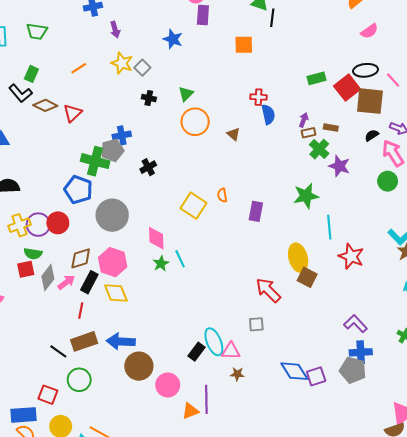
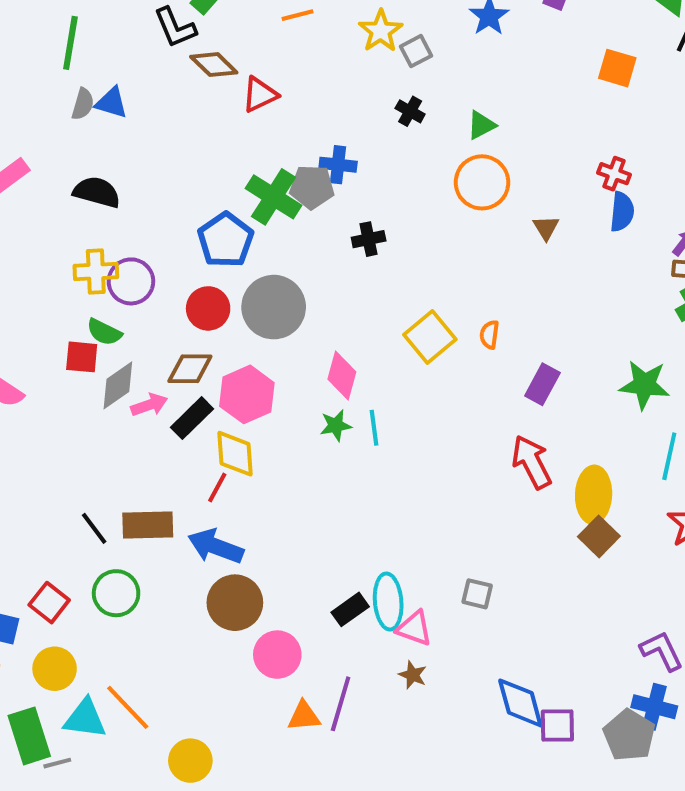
red circle: (58, 223) -> (208, 308), moved
red arrow: (268, 290) -> (532, 462), moved
red line: (81, 311) -> (217, 488), moved

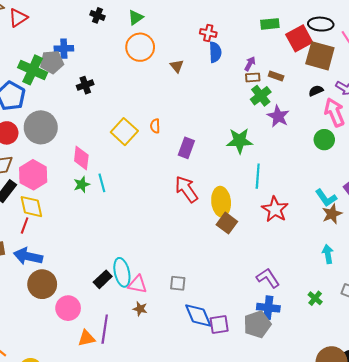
gray square: (477, 594) -> (178, 283), moved
gray pentagon: (629, 735) -> (257, 324), turned 30

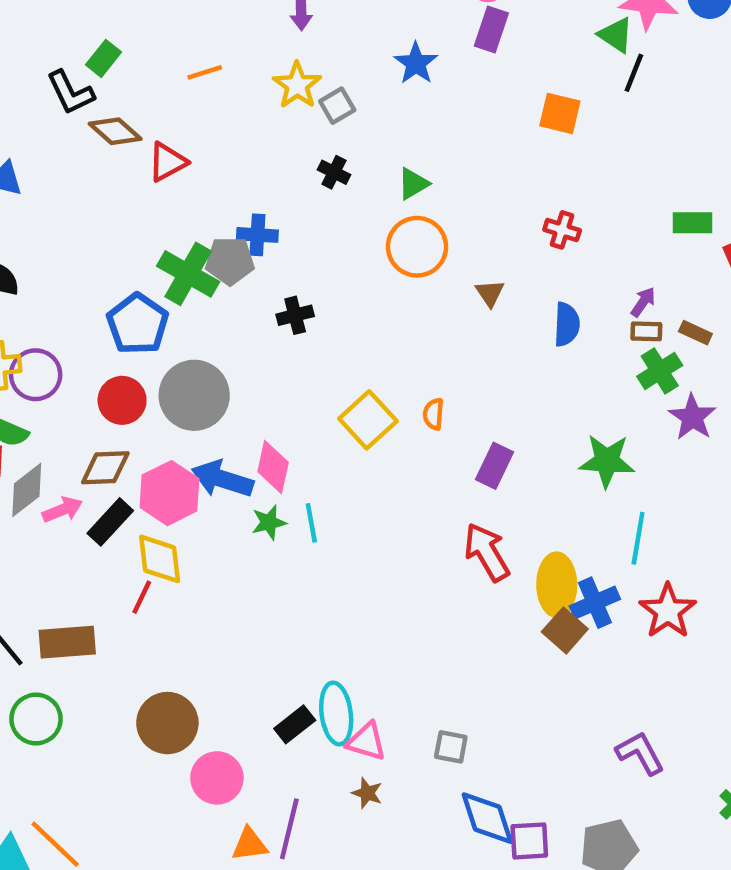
blue semicircle: (215, 52) -> (567, 324), moved
blue arrow: (28, 256) -> (222, 479), moved
blue cross: (268, 308) -> (595, 603), moved, turned -35

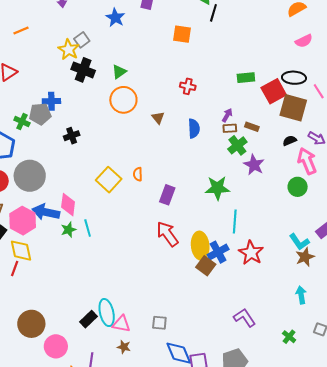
yellow star: (297, 85) -> (69, 50), moved
black cross: (334, 172) -> (83, 70), size x1.6
green cross: (188, 274) -> (22, 122), size x0.6

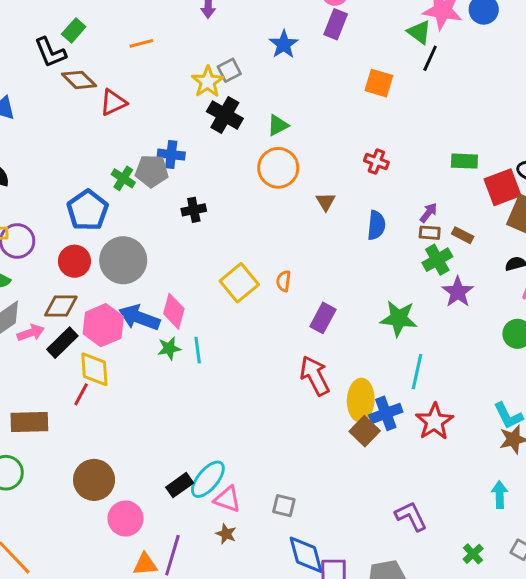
cyan ellipse: (107, 313) -> (208, 479), turned 44

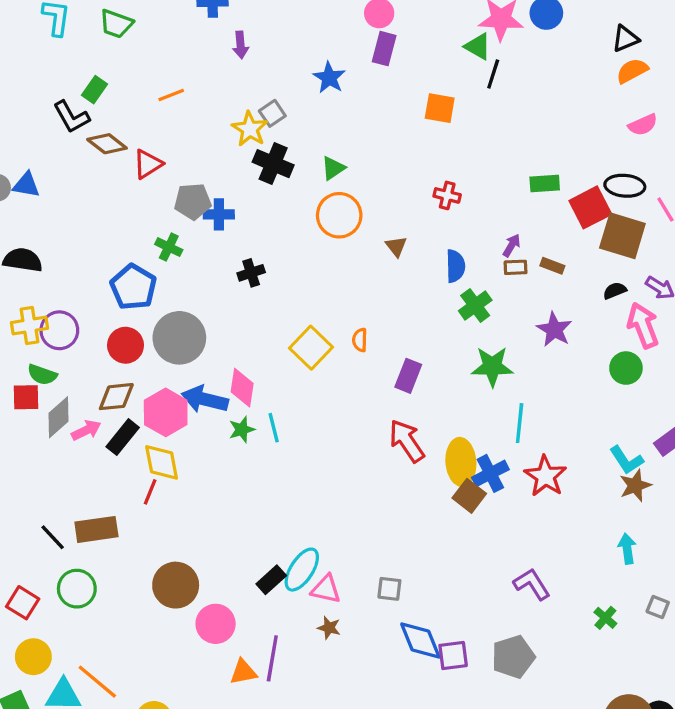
gray pentagon: (152, 171) -> (193, 201), moved
green cross: (437, 260) -> (475, 305), moved

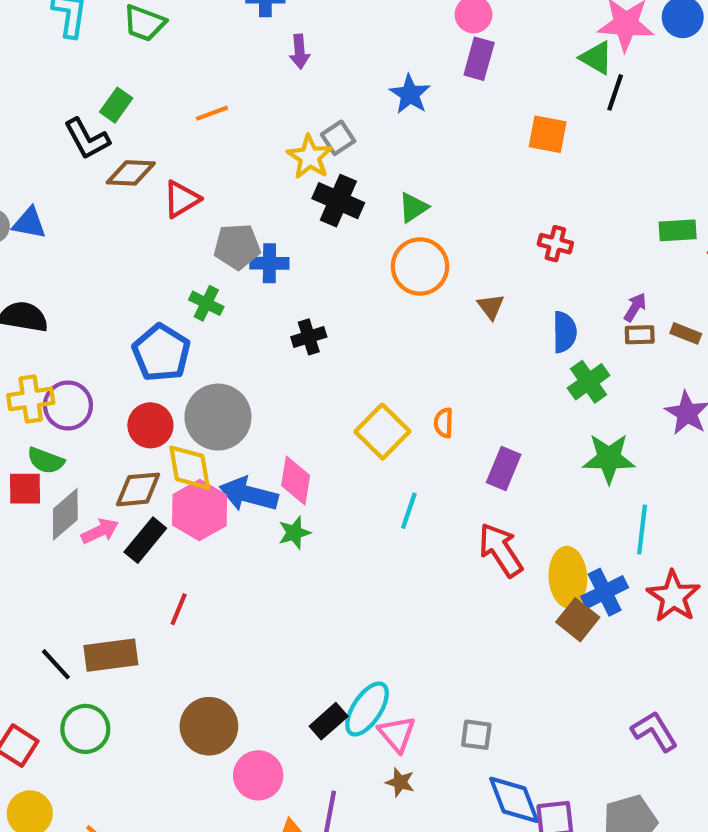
brown diamond: (107, 144) -> (131, 173), turned -36
cyan line: (274, 428) -> (409, 511), moved, turned 32
yellow diamond: (162, 462) -> (190, 468), moved
pink triangle: (326, 589) -> (397, 734), turned 36

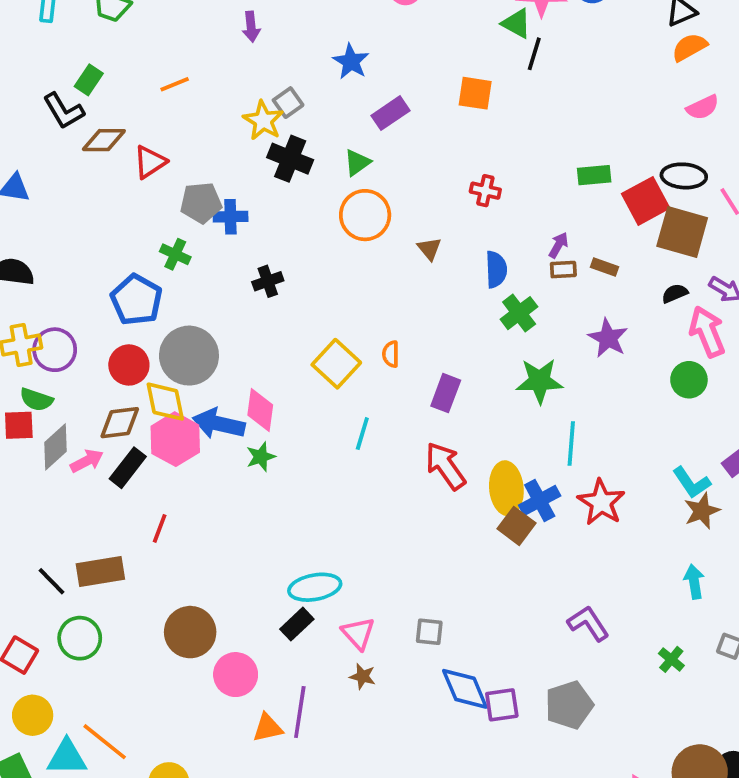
purple rectangle: (479, 59) -> (390, 113), moved, turned 42
cyan ellipse: (367, 709) -> (315, 587), moved, turned 48

